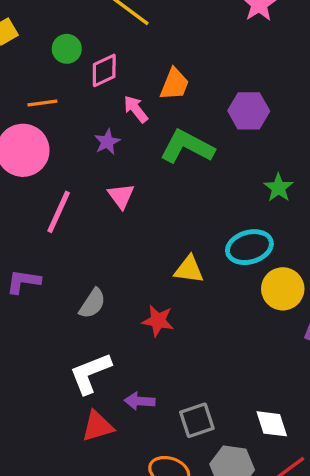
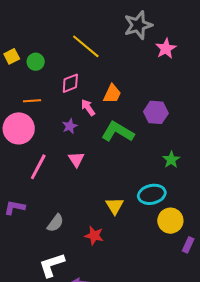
green circle: (67, 49) -> (36, 62), moved
yellow triangle: (189, 270) -> (115, 206), turned 48

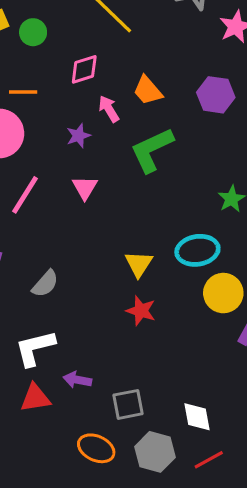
orange trapezoid: (112, 94) -> (148, 90), turned 110
purple hexagon: (156, 112) -> (216, 95), moved
green L-shape: (118, 132) -> (152, 150), turned -60
red star: (94, 236) -> (141, 311), moved

